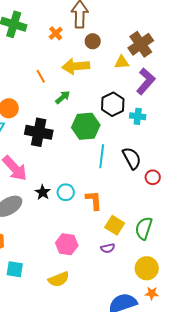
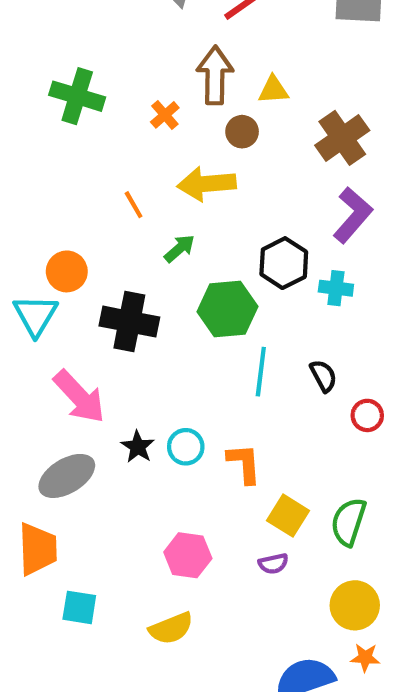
yellow triangle: (122, 62) -> (273, 90), moved
black semicircle: (132, 158) -> (323, 376), size x0.7

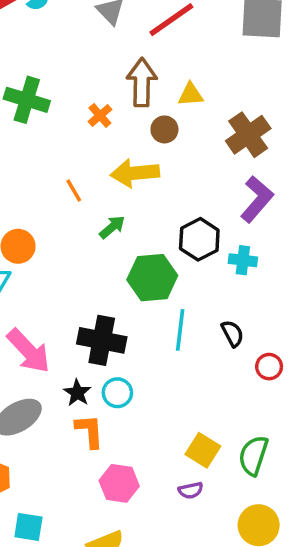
black cross: (129, 322) -> (102, 340), moved
orange L-shape: (244, 463) -> (90, 431), moved

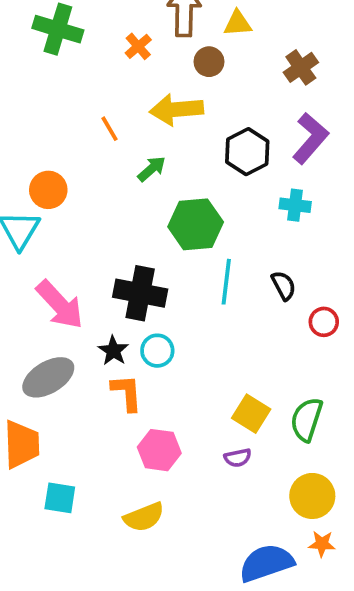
brown cross: (248, 135) -> (301, 67), size x0.7
black hexagon: (199, 239) -> (247, 152), moved

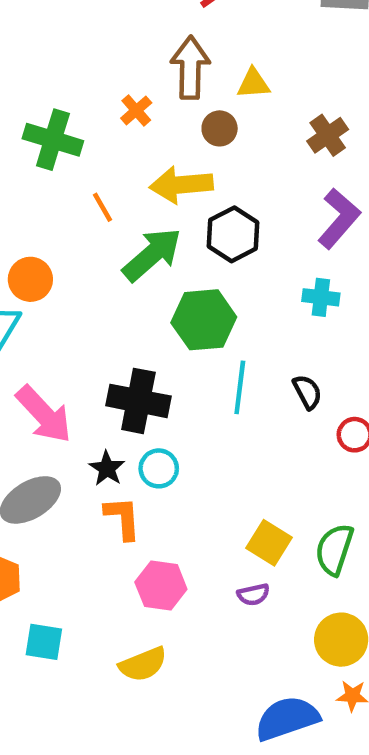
green cross: (58, 29) -> (53, 140), moved
black hexagon: (247, 152) -> (233, 234), moved
green arrow: (152, 169) -> (152, 255), size x1.8

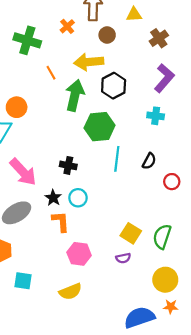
yellow triangle: (253, 83) -> (134, 15), moved
green arrow: (152, 255) -> (75, 95), turned -36
black semicircle: (307, 392) -> (149, 161), turned 56
black cross: (138, 401) -> (68, 165), size x0.6

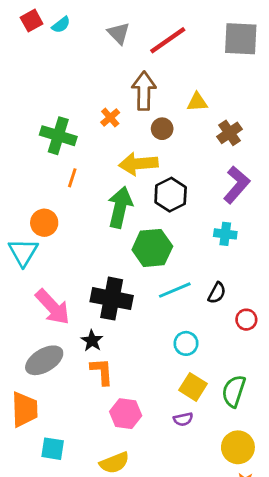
orange line: (51, 73) -> (72, 178), moved, turned 48
cyan line: (117, 159) -> (175, 290), turned 60
black cross: (68, 165) -> (112, 299), size x1.8
cyan circle: (78, 198) -> (186, 343), moved

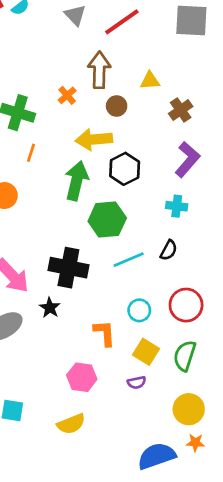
black semicircle: (217, 293) -> (169, 250), moved
red circle: (246, 320) -> (186, 305), moved, size x1.6
orange L-shape: (102, 372) -> (105, 333), moved

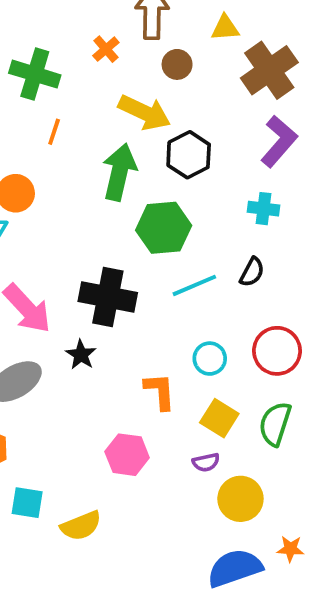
brown cross: (181, 110) -> (269, 70), size x1.6
yellow arrow: (94, 139) -> (144, 112), turned -150
yellow circle: (189, 409) -> (240, 499), moved
yellow semicircle: (71, 424) -> (81, 526), moved

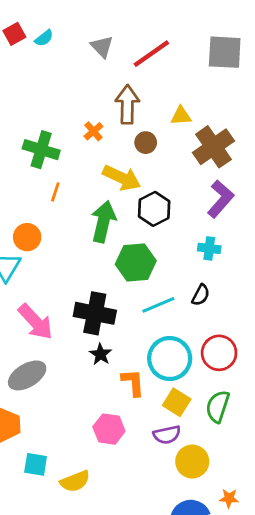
black star: (81, 355) -> (100, 354), moved
cyan circle: (210, 359) -> (170, 358), size x1.8
purple semicircle: (206, 462) -> (167, 435), size x1.4

